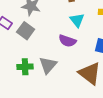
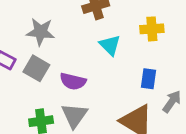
purple semicircle: (67, 41) -> (73, 81), moved

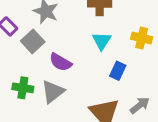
blue rectangle: (149, 79) -> (118, 71), moved

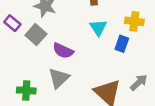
blue rectangle: (118, 71) -> (122, 44), moved
green cross: (23, 88) -> (26, 90), moved

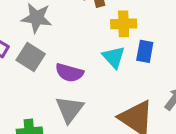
yellow cross: (134, 21) -> (124, 24), moved
cyan triangle: (98, 28) -> (114, 57), moved

